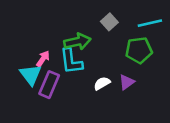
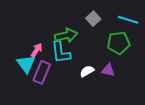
cyan line: (150, 23) -> (128, 20), turned 30
purple triangle: (127, 82) -> (108, 70), turned 48

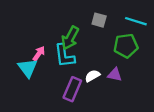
gray square: (93, 19) -> (99, 20), turned -32
green arrow: (66, 35) -> (70, 38), turned 130
purple rectangle: (42, 72) -> (72, 89), moved

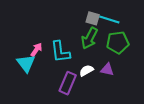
cyan line: (136, 21) -> (109, 19), moved
green arrow: (70, 38) -> (90, 38), moved

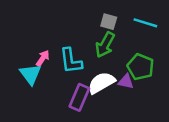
cyan line: (109, 19) -> (145, 23), moved
green pentagon: (118, 42) -> (140, 67), moved, turned 30
white semicircle: (86, 71) -> (101, 83), size x1.6

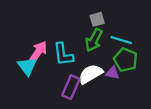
gray square: (109, 22) -> (97, 19), turned -32
cyan line: (145, 23) -> (121, 40), moved
pink arrow: (43, 58) -> (38, 52), size x1.5

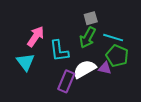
pink arrow: (38, 52) -> (36, 37), moved

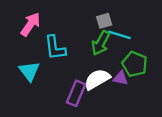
pink arrow: (36, 37) -> (30, 24), moved
cyan line: (113, 38) -> (119, 35), moved
cyan L-shape: (59, 51) -> (55, 48), moved

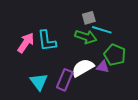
pink arrow: (30, 24) -> (26, 43), moved
green arrow: (101, 43) -> (86, 37), turned -100
cyan triangle: (29, 71) -> (39, 82), moved

